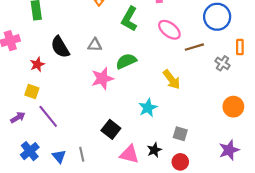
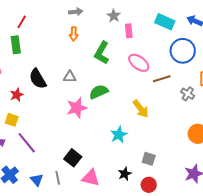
black square: (111, 129) -> (73, 158), moved
pink triangle: (129, 154) -> (91, 178), moved

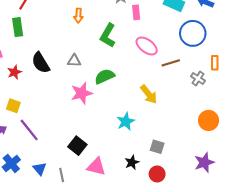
red star: (17, 95) -> (14, 72), moved
gray line: (58, 178) -> (62, 175), moved

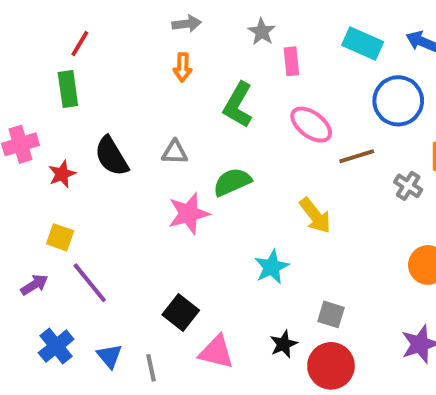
red circle: (157, 174) -> (331, 366), size x1.5

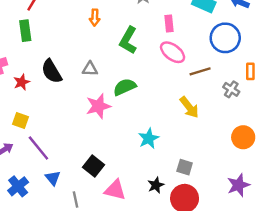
pink rectangle: (291, 61) -> (169, 24), moved
yellow arrow: (315, 216) -> (189, 107), moved
blue triangle: (109, 356) -> (53, 178), moved

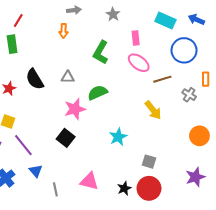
orange arrow: (95, 18) -> (64, 31), moved
black square: (94, 166) -> (66, 138), moved
black star: (156, 185) -> (124, 188), moved

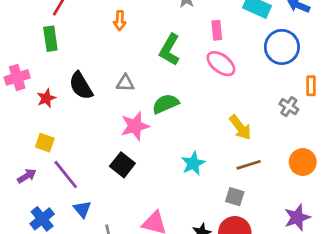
brown line: (162, 79) -> (249, 165), moved

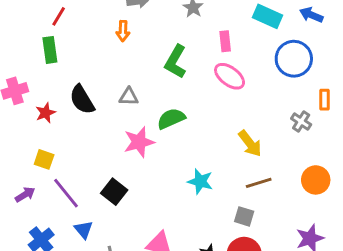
cyan star: (193, 163) -> (200, 181), turned -30
black square: (122, 165) -> (114, 192), moved

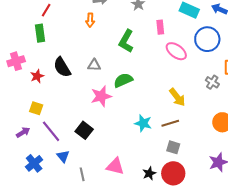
pink ellipse: (230, 76) -> (176, 51), moved
brown line: (259, 183) -> (170, 123), moved

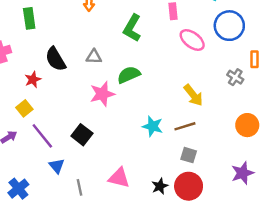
red star: (37, 76) -> (33, 80), moved
yellow square: (36, 108) -> (24, 108), turned 32
blue cross: (34, 163) -> (18, 189), moved

